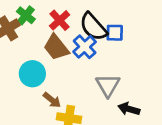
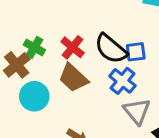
blue cross: (85, 47) -> (122, 81), moved
cyan circle: (32, 74) -> (34, 96), moved

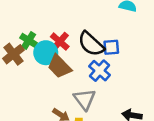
cyan circle: (34, 96) -> (46, 53), moved
gray triangle: (137, 111) -> (85, 99), moved

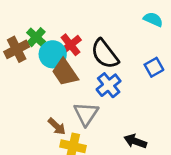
blue square: (111, 47) -> (154, 67), moved, turned -35

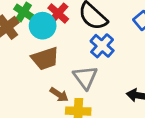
brown trapezoid: (65, 72) -> (45, 59), moved, turned -64

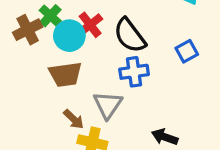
blue cross: (102, 46) -> (134, 72), turned 30

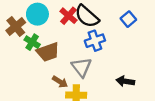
green cross: (50, 16) -> (32, 42), moved
red cross: (90, 25) -> (69, 16), moved
cyan circle: (69, 36) -> (37, 14), moved

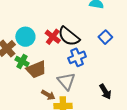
black arrow: (125, 81) -> (105, 92), turned -126

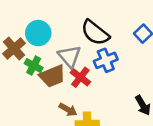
red cross: (53, 37) -> (80, 77), moved
gray triangle: (66, 81) -> (69, 56), moved

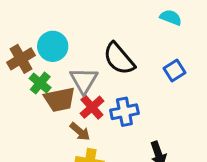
blue cross: (106, 60) -> (124, 112), moved
brown arrow: (68, 110) -> (80, 132), moved

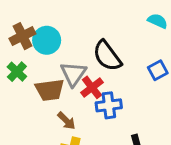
brown cross: (21, 59) -> (22, 36), moved
green cross: (40, 83) -> (17, 72), moved
red cross: (92, 107) -> (92, 87), moved

